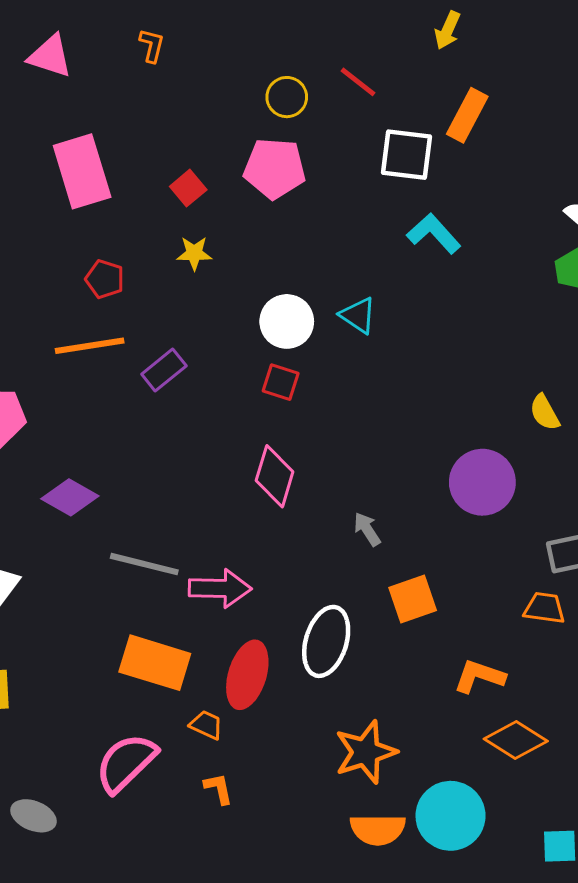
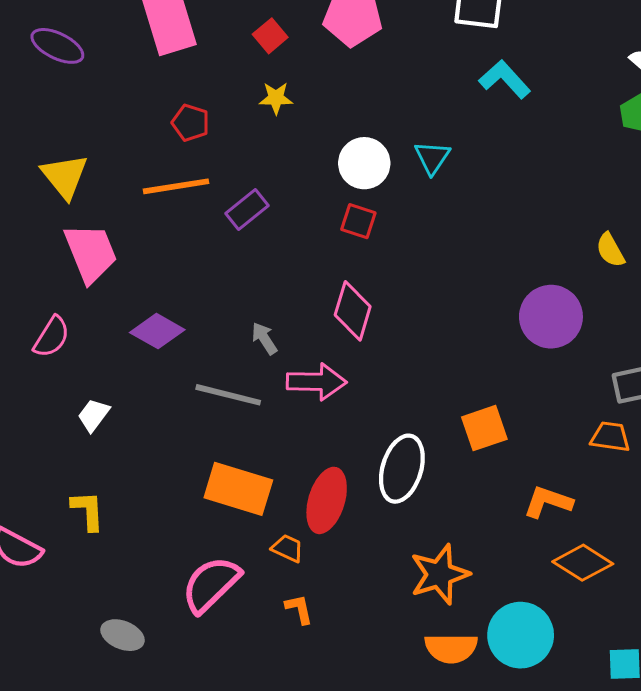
cyan triangle: (358, 315) -> (432, 157), turned 30
gray arrow: (367, 529) -> (264, 338), moved
pink arrow: (220, 588) -> (316, 382), moved

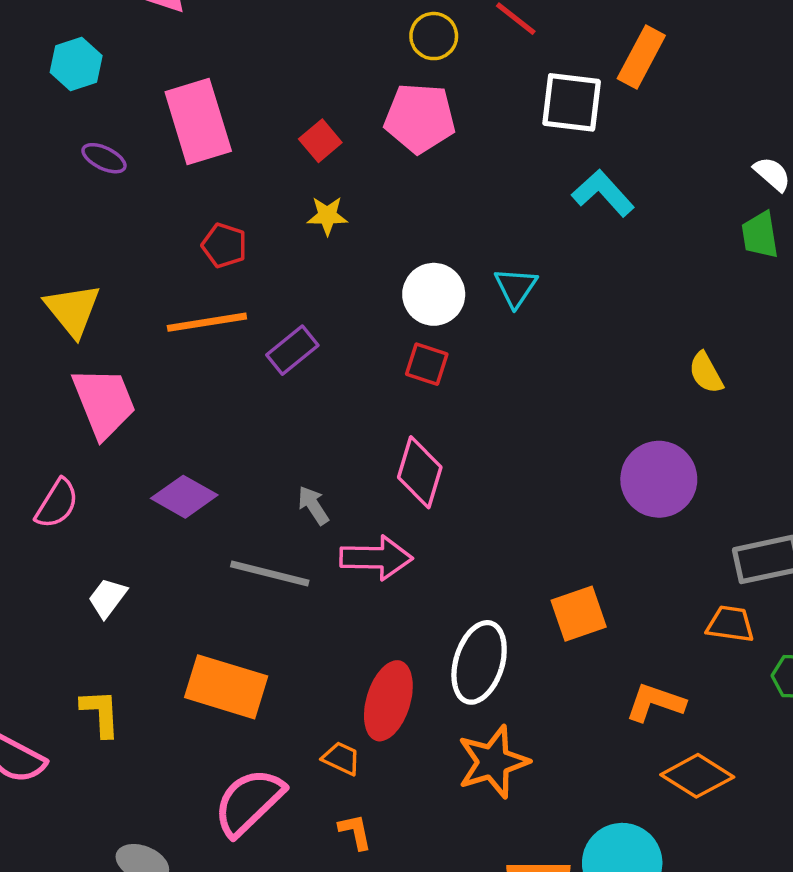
purple ellipse: (57, 46) -> (104, 158), moved, size x0.7
yellow semicircle: (610, 250) -> (706, 373), moved
orange rectangle: (238, 489) -> (226, 687), moved
orange star: (440, 574) -> (493, 762), moved

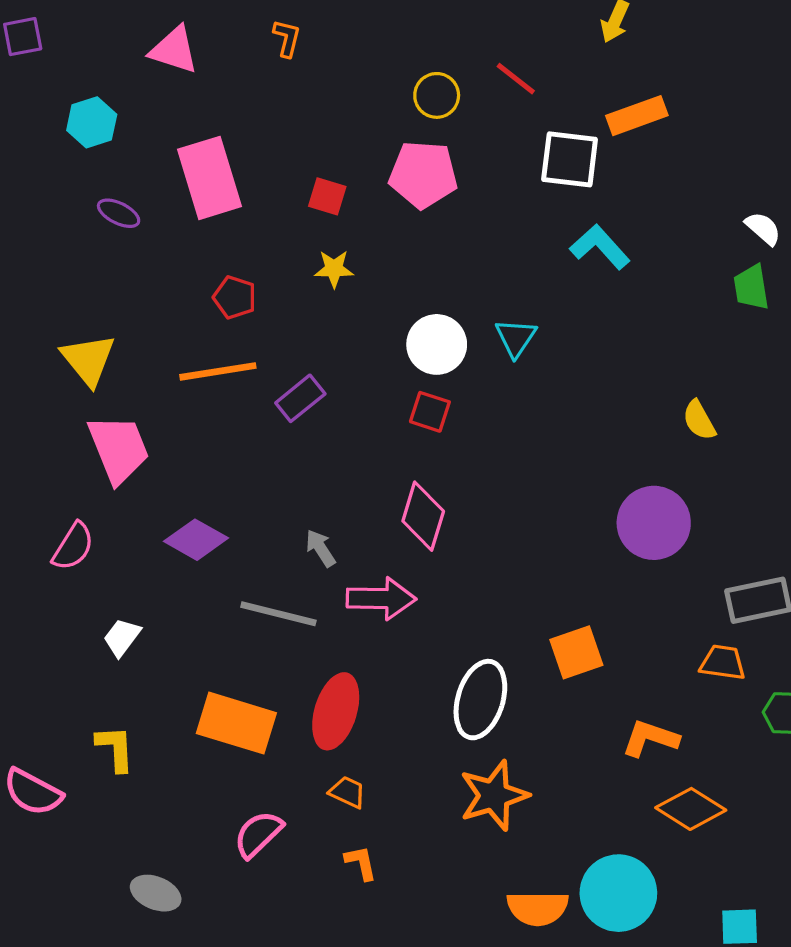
orange rectangle: (641, 57) -> (637, 116), turned 42
red square: (320, 141) -> (327, 196), turned -33
red ellipse: (388, 701) -> (336, 711), moved
pink semicircle: (249, 802) -> (258, 834), size x0.7

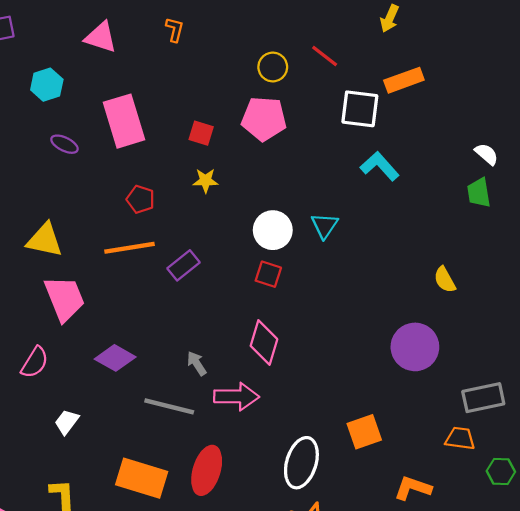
yellow triangle: (88, 360) -> (45, 240), turned -39

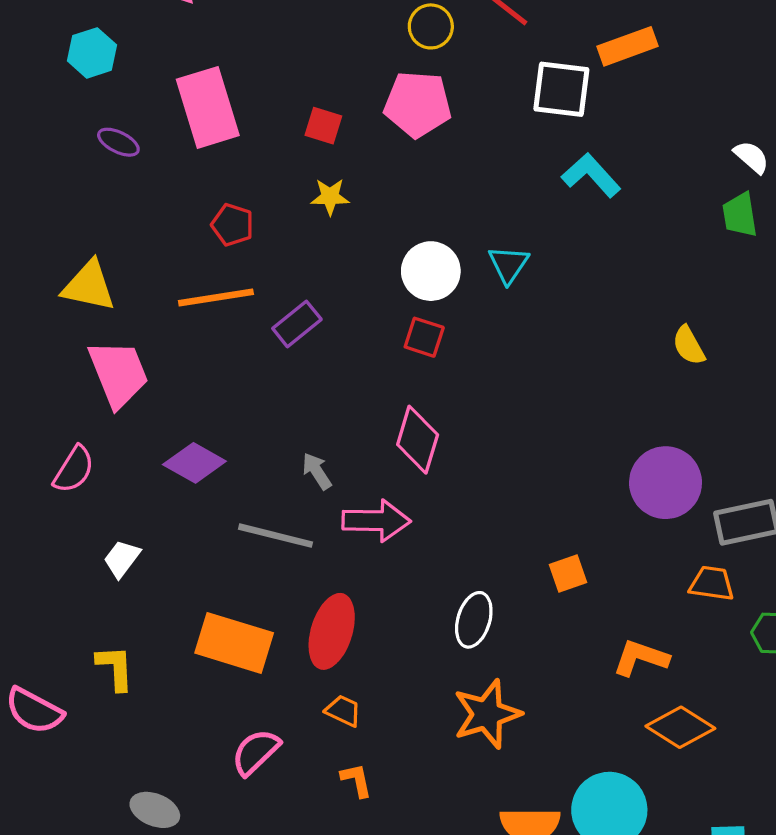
purple circle: (415, 347) -> (666, 483), moved
orange square: (364, 432) -> (568, 574), size x0.7
white ellipse: (301, 463) -> (474, 620), size x0.7

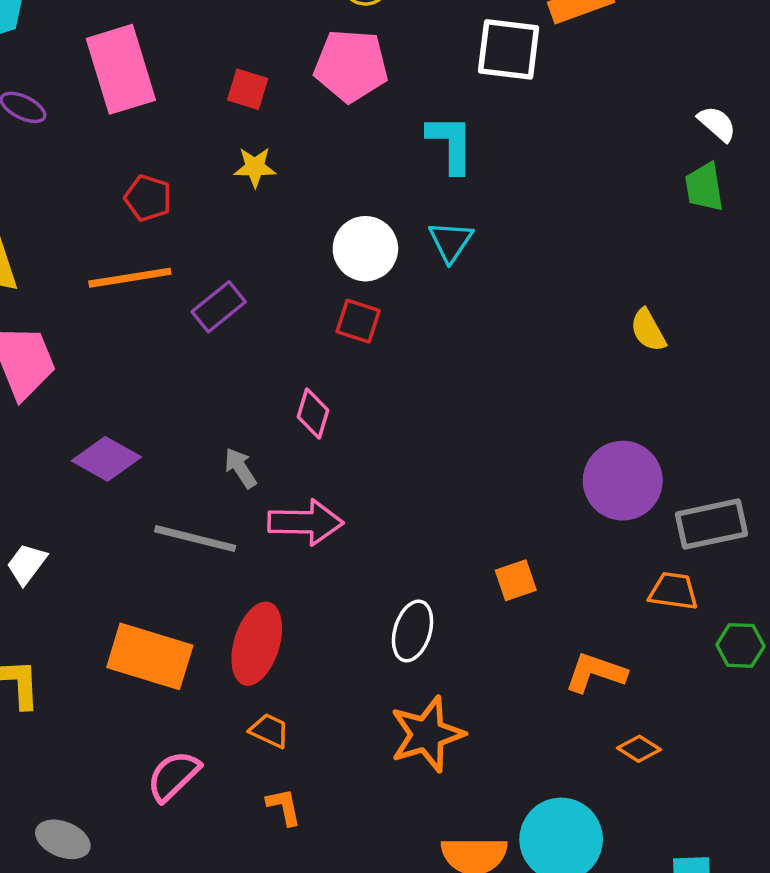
cyan L-shape: (591, 175) -> (451, 144), moved, turned 42
pink diamond: (418, 440) -> (313, 414), moved, size x0.7
orange diamond: (680, 727) -> (639, 749), size x0.6

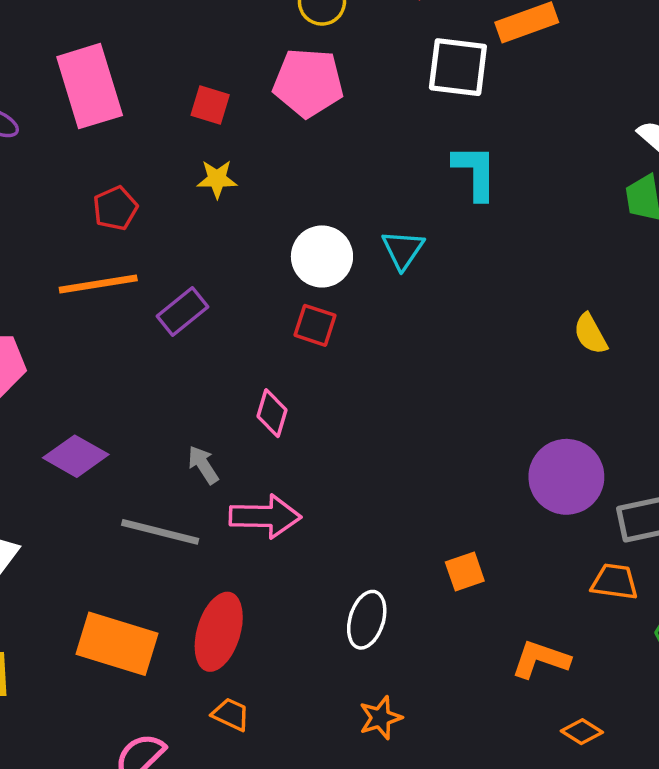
cyan L-shape: (451, 144) -> (475, 172), moved
red pentagon: (148, 198) -> (115, 208), turned 30
orange star: (427, 734) -> (380, 718), size x0.6

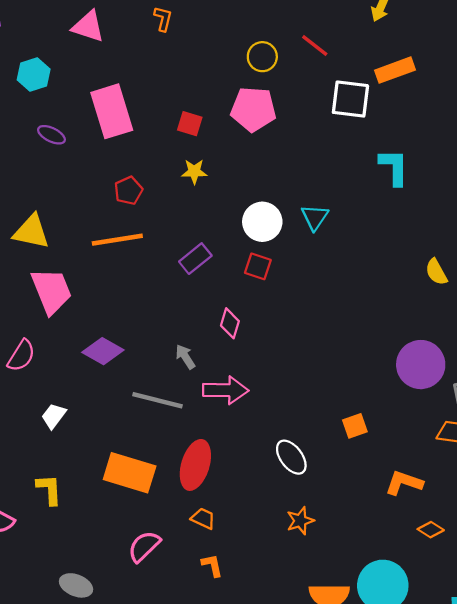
cyan L-shape: (475, 172) -> (394, 167), moved
purple rectangle: (183, 312) -> (195, 259), moved
white ellipse: (367, 620) -> (291, 457), turned -54

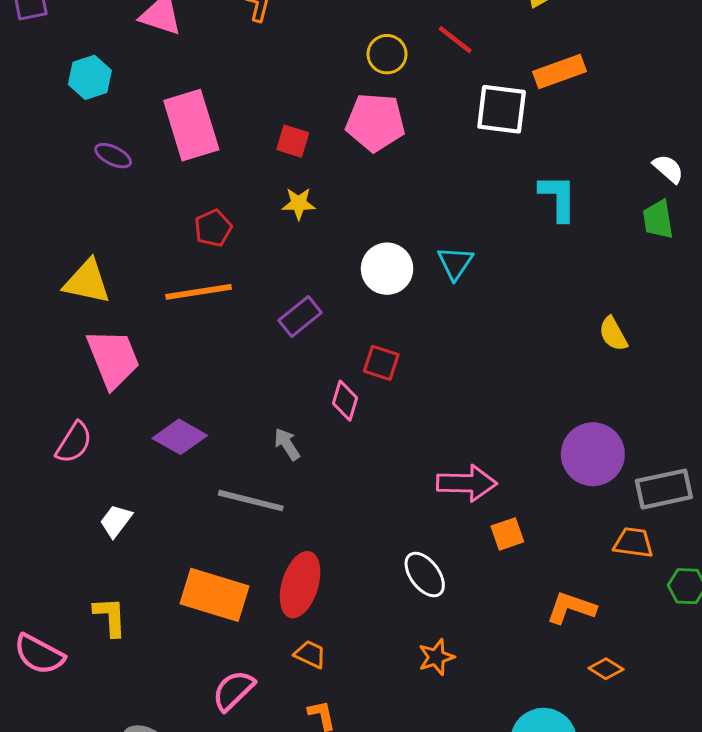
red square: (258, 266) -> (381, 363), moved
pink arrow: (225, 390) -> (467, 483), moved

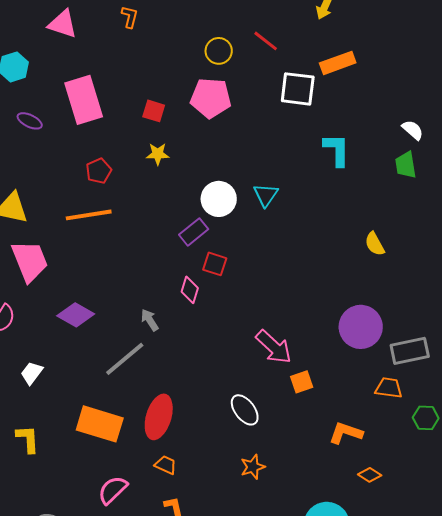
purple rectangle: (300, 317) -> (194, 232), moved
pink arrow: (467, 483) -> (274, 347), turned 42
gray line: (251, 501) -> (125, 359), turned -54

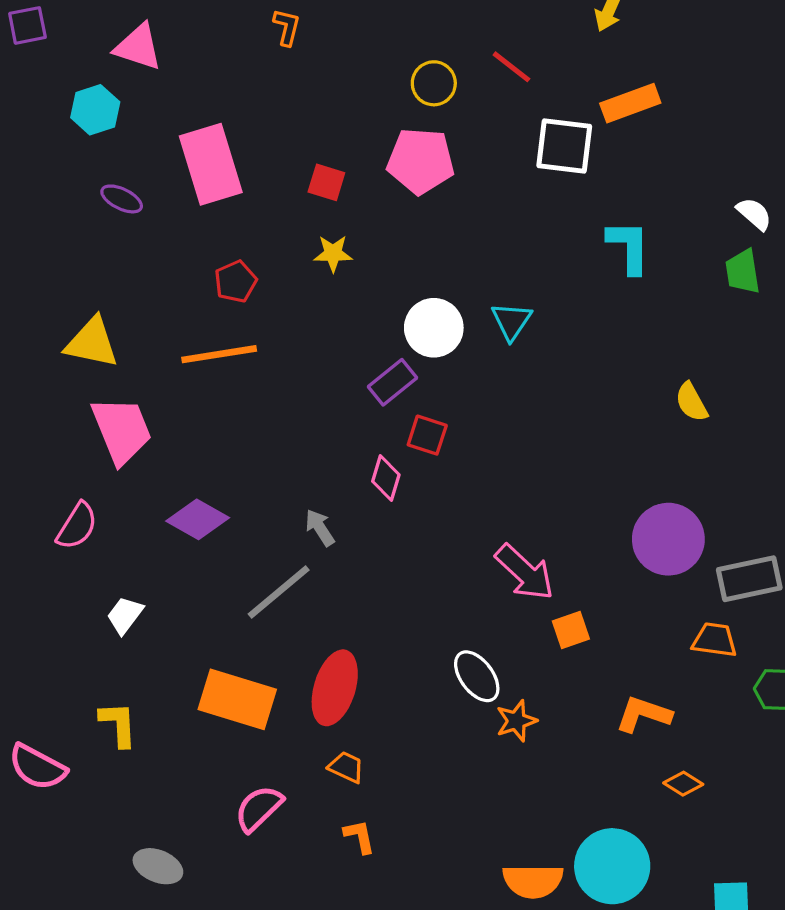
pink triangle: (63, 24) -> (138, 47), moved
orange star: (253, 467) -> (516, 721), moved

